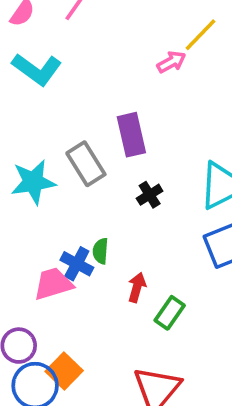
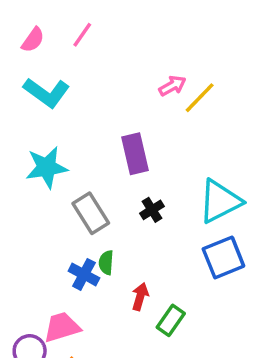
yellow line: (200, 35) -> (200, 98), moved
gray rectangle: (86, 164) -> (91, 213), moved
cyan star: (33, 182) -> (47, 167), moved
pink trapezoid: (53, 284) -> (62, 327), moved

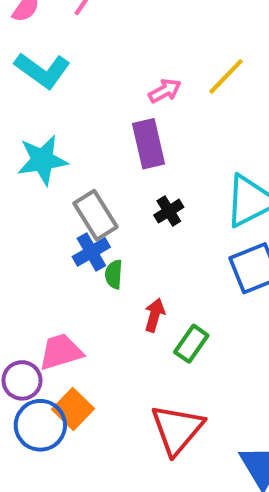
pink arrow: (172, 86) -> (165, 91), moved
blue cross: (84, 274) -> (91, 252), moved, turned 32

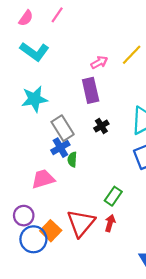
red arrow: (155, 315) -> (110, 223), moved
pink trapezoid: (61, 352) -> (43, 179), moved
red triangle: (177, 429) -> (81, 223), moved

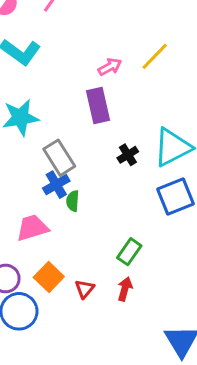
black cross: (101, 126) -> (128, 155), moved
red triangle: (81, 223) -> (85, 289), size x0.5
orange square: (51, 231) -> (49, 277), moved

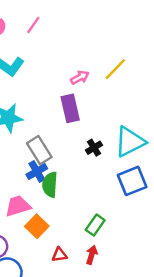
green semicircle: (73, 201) -> (50, 185), size x1.5
orange square: (49, 277) -> (37, 226), moved
red triangle: (85, 289) -> (59, 255), turned 42

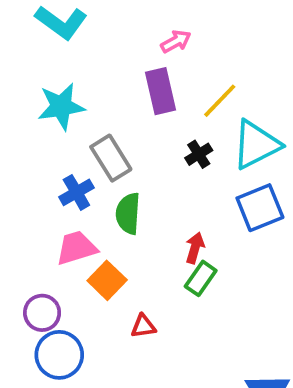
yellow line: (115, 69) -> (220, 101), moved
blue cross: (37, 171) -> (76, 192), moved
red arrow: (92, 255) -> (195, 248), moved

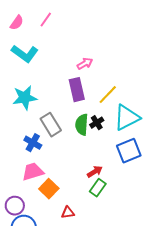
blue cross: (76, 192) -> (33, 143), turned -30
green semicircle: (128, 213) -> (82, 125), moved
red arrow: (195, 248) -> (95, 172), turned 42

